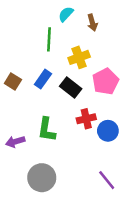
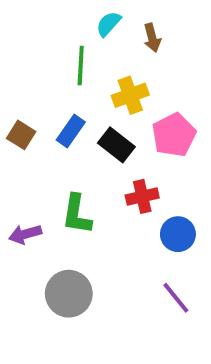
blue circle: (108, 131) -> (178, 234), moved

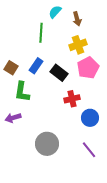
yellow cross: (130, 95) -> (78, 45), moved
green L-shape: (77, 214) -> (22, 92), moved
gray circle: (69, 294) -> (47, 144), moved

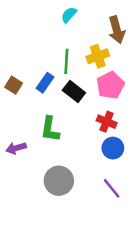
brown arrow: (77, 19) -> (117, 30), moved, size x1.5
green line: (41, 33) -> (66, 61), moved
green L-shape: (22, 92) -> (50, 129), moved
red cross: (72, 99) -> (107, 122), moved, turned 35

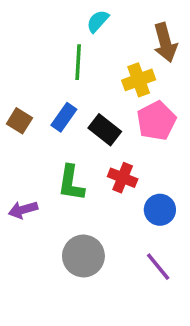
green line: (66, 61) -> (78, 62), moved
red cross: (107, 122) -> (123, 178), moved

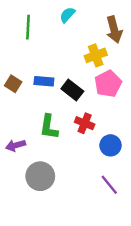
green line: (78, 62) -> (28, 27), moved
blue rectangle: (64, 117) -> (44, 81), turned 60
gray circle: (83, 256) -> (40, 176), moved

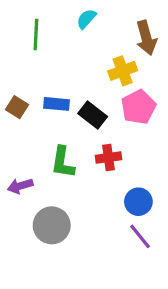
red cross: (85, 123) -> (108, 158), turned -30
blue circle: (110, 145) -> (138, 202), moved

